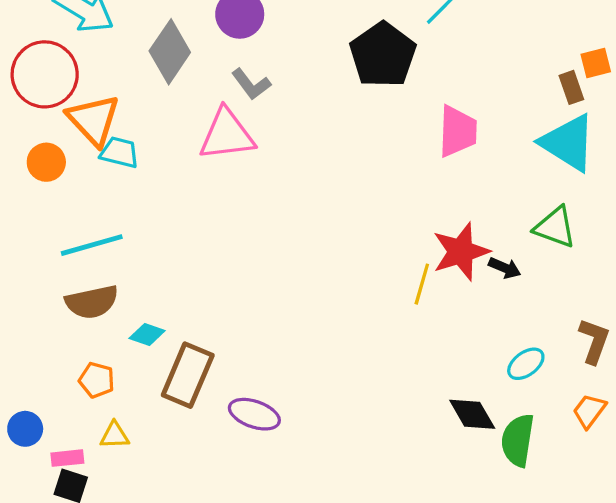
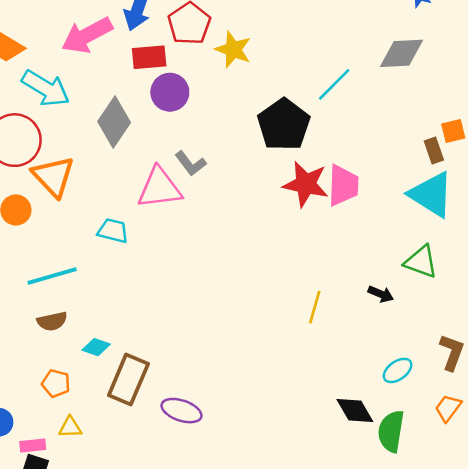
gray L-shape: (251, 84) -> (191, 163), moved
cyan trapezoid: (119, 152) -> (113, 231), moved
red star: (461, 252) -> (306, 184), moved, turned 30
brown semicircle: (92, 302) -> (52, 321), size x0.7

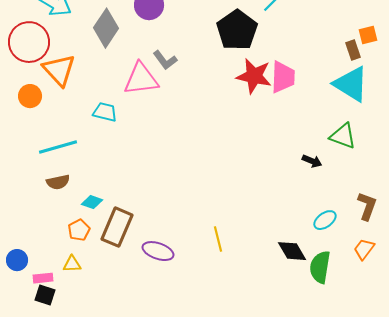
yellow line: (315, 307) -> (218, 239), moved, turned -30
orange pentagon: (56, 383) -> (79, 230), moved, turned 30

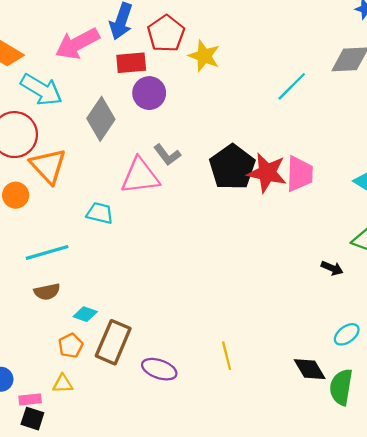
black pentagon: (237, 30) -> (232, 167), moved

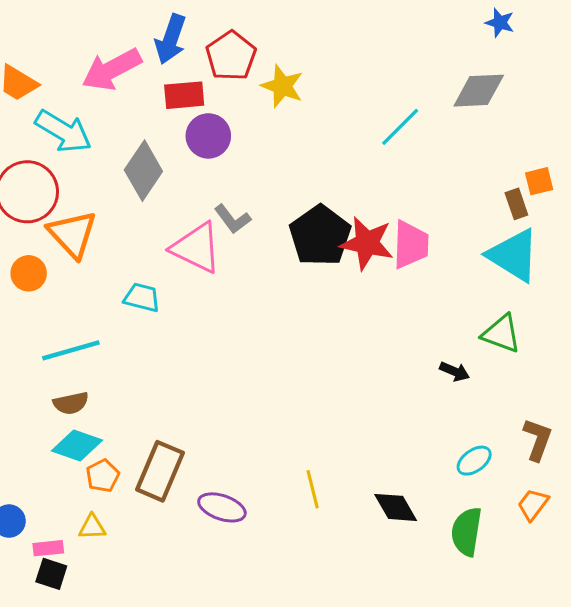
pink triangle: (140, 176) -> (196, 248), turned 33
cyan diamond: (85, 314) -> (77, 446), moved, size x1.5
black diamond: (310, 369) -> (396, 507), moved

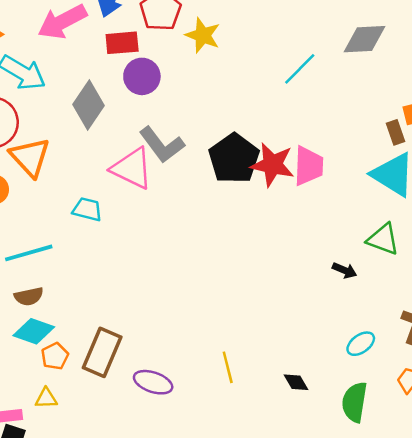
gray L-shape: (233, 219) -> (162, 145), size x1.5
black diamond: (396, 507) -> (296, 382), size x0.7

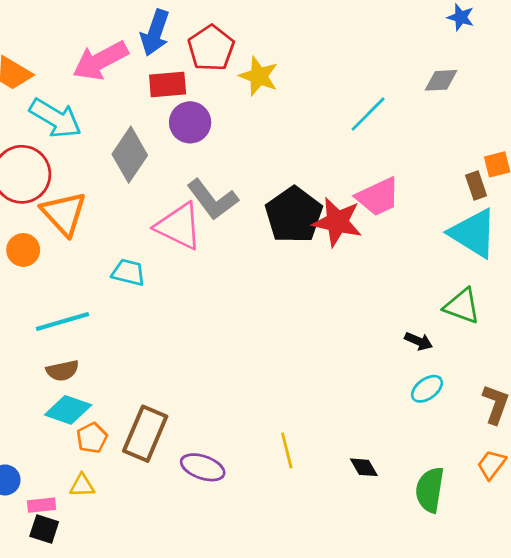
gray diamond: (364, 39) -> (441, 80), size x0.7
pink trapezoid: (308, 166) -> (378, 197), moved, turned 63
cyan ellipse: (361, 344) -> (427, 389), moved

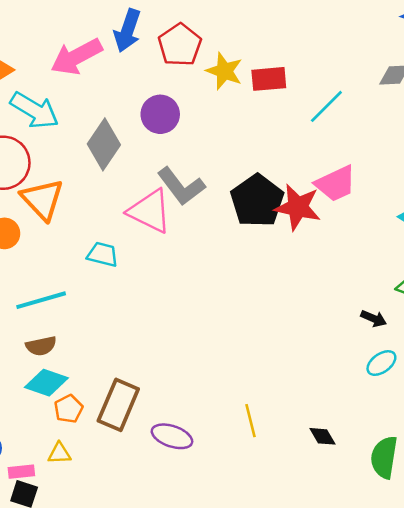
red rectangle: (168, 85) -> (269, 79), moved

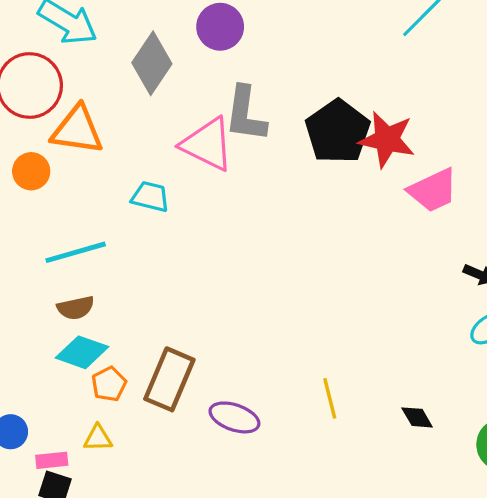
pink trapezoid: (336, 184) -> (433, 190), moved
gray L-shape: (181, 186) -> (246, 114), turned 45
orange triangle: (42, 199) -> (77, 130), turned -39

